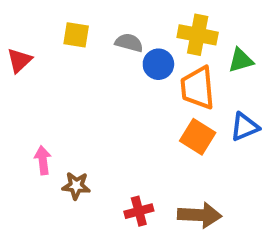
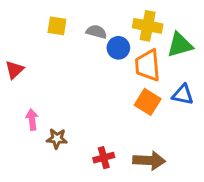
red triangle: (19, 60) -> (14, 70), moved
green triangle: (241, 60) -> (180, 45), size x1.4
blue triangle: (245, 127) -> (183, 95), turned 35

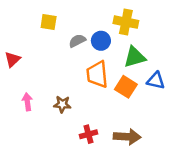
gray semicircle: (96, 32) -> (77, 41), moved, turned -42
green triangle: (180, 45) -> (135, 57), moved
orange trapezoid: (148, 65) -> (97, 74), moved
brown star: (57, 139) -> (62, 104), moved

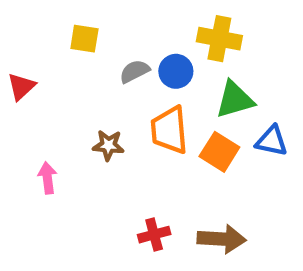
red triangle: (12, 59) -> (21, 87), moved
brown star: (62, 104) -> (108, 145), moved

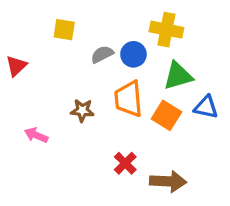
pink arrow: (47, 178) -> (36, 135), turned -60
red cross: (154, 235) -> (125, 163), moved, turned -30

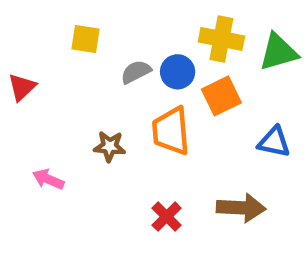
green triangle: (178, 76) -> (278, 52), moved
orange square: (166, 115) -> (221, 96), moved, turned 32
brown arrow: (168, 181) -> (241, 208), moved

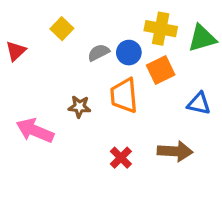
yellow square: (85, 39) -> (62, 29), turned 35
red triangle: (22, 87) -> (16, 51), moved
pink arrow: (48, 179) -> (35, 131), size x1.6

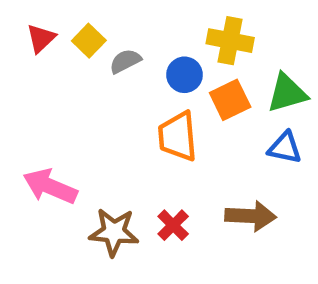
green triangle: (202, 38) -> (287, 93), moved
red triangle: (16, 51) -> (41, 38), moved
gray semicircle: (99, 53) -> (125, 61), moved
brown star: (79, 107) -> (114, 232), moved, size x1.5

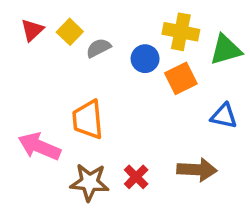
green triangle: (287, 93) -> (226, 50), moved
orange trapezoid: (178, 136) -> (88, 120), moved

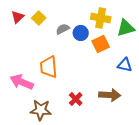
gray semicircle: (98, 48) -> (63, 29), moved
brown star: (90, 182) -> (41, 110), moved

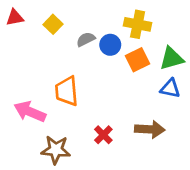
red triangle: (18, 17) -> (15, 18), moved, turned 32
green triangle: (126, 28) -> (172, 58), moved

